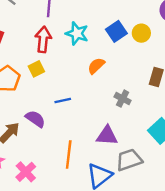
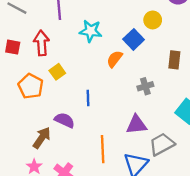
blue square: (116, 31) -> (134, 39), moved
red arrow: (43, 39) -> (41, 43), moved
gray cross: (123, 99) -> (145, 86), turned -35
blue line: (63, 100) -> (88, 98), turned -70

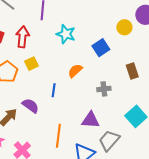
yellow circle: (153, 20) -> (124, 27), moved
orange semicircle: (115, 59) -> (75, 71), moved
brown rectangle: (174, 60) -> (132, 71), turned -35
gray trapezoid: (162, 144) -> (109, 140), turned -30

